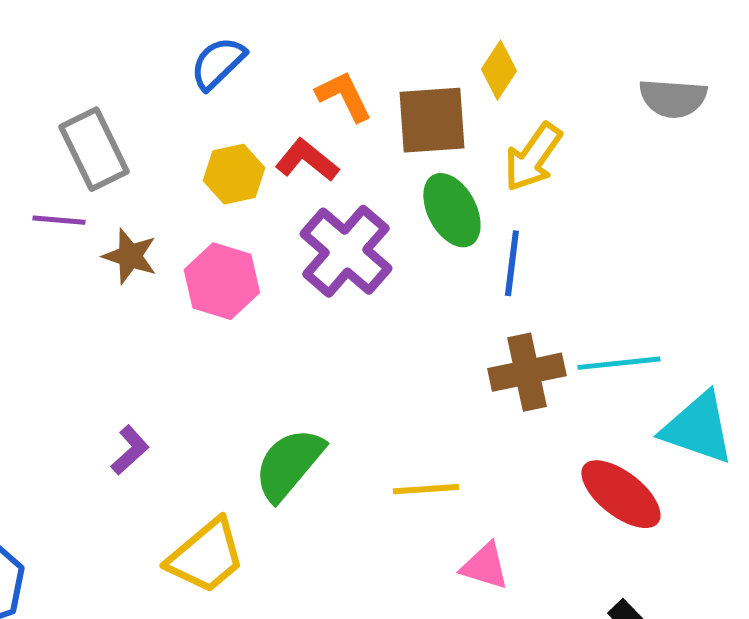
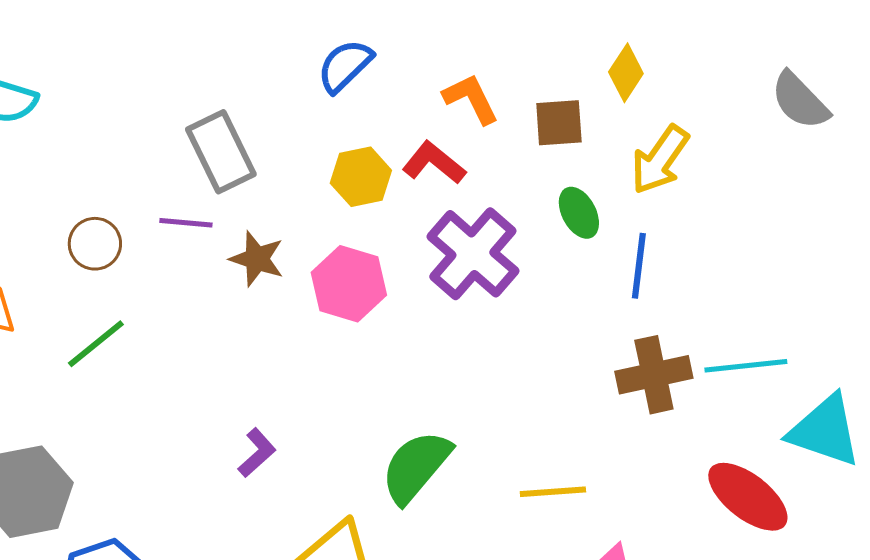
gray semicircle: (673, 98) -> (800, 101), turned 42
brown square: (432, 120) -> (559, 123), size x0.7
green ellipse: (452, 210) -> (579, 213), size x0.7

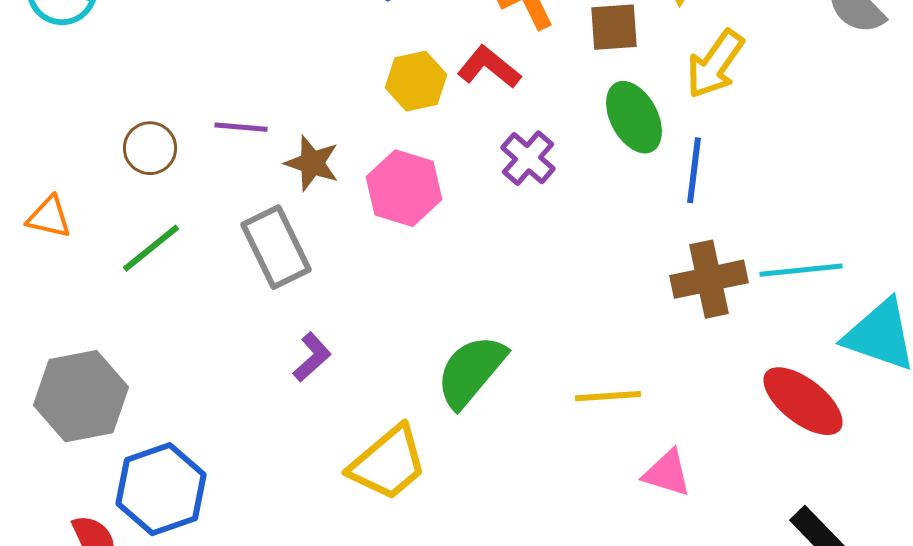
gray rectangle: (221, 152) -> (276, 247), moved
green ellipse: (579, 213) -> (634, 117), size x1.4
purple cross: (473, 254) -> (528, 158), size x0.6

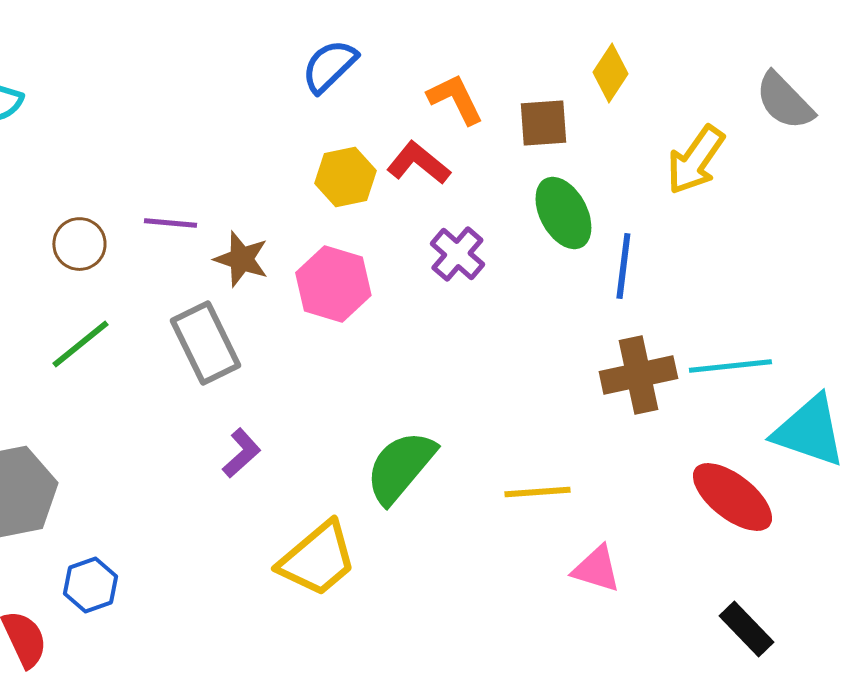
yellow arrow: (715, 64) -> (695, 160), moved
blue hexagon: (161, 489) -> (90, 585), size x0.6

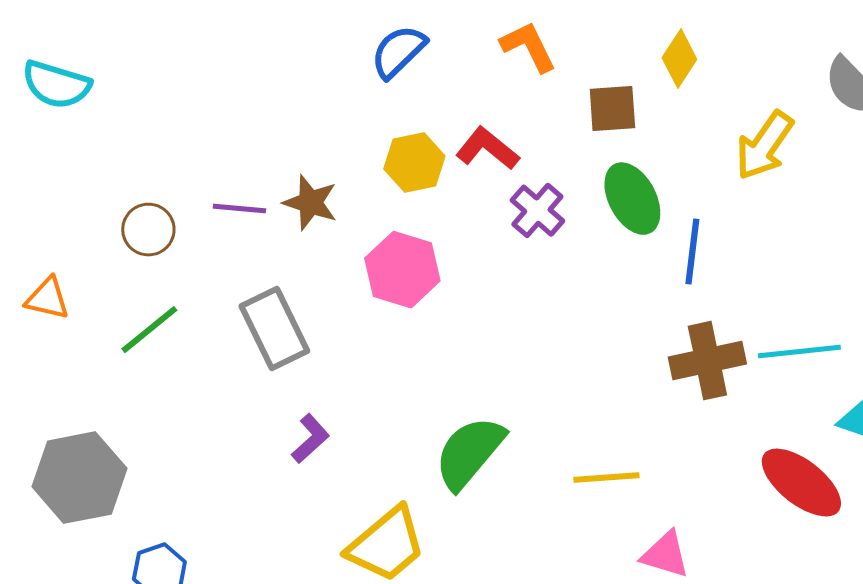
orange L-shape: (455, 99) -> (528, 47), moved
purple cross: (457, 254) -> (537, 211), moved
brown star: (241, 259) -> (310, 203), moved

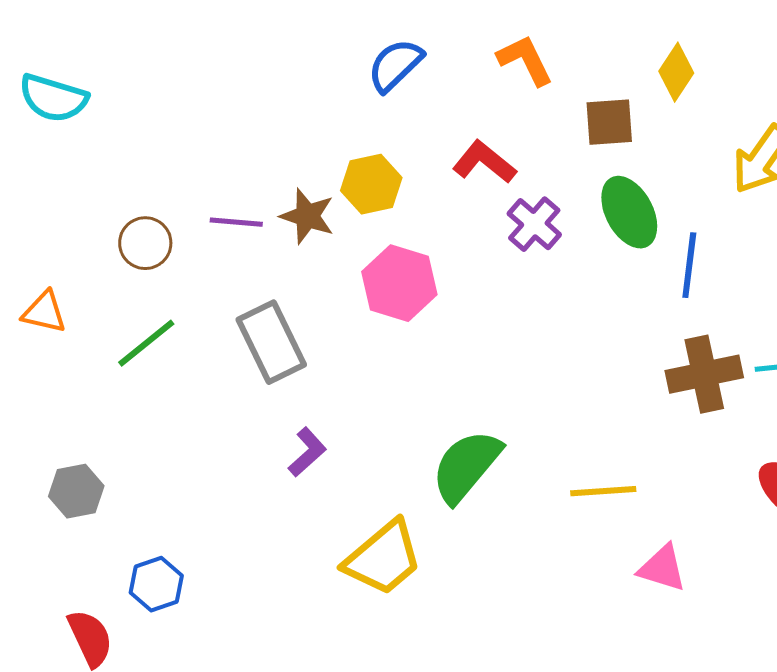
yellow hexagon: (414, 163) -> (371, 184), moved
gray hexagon: (79, 478) -> (76, 491), size x0.6

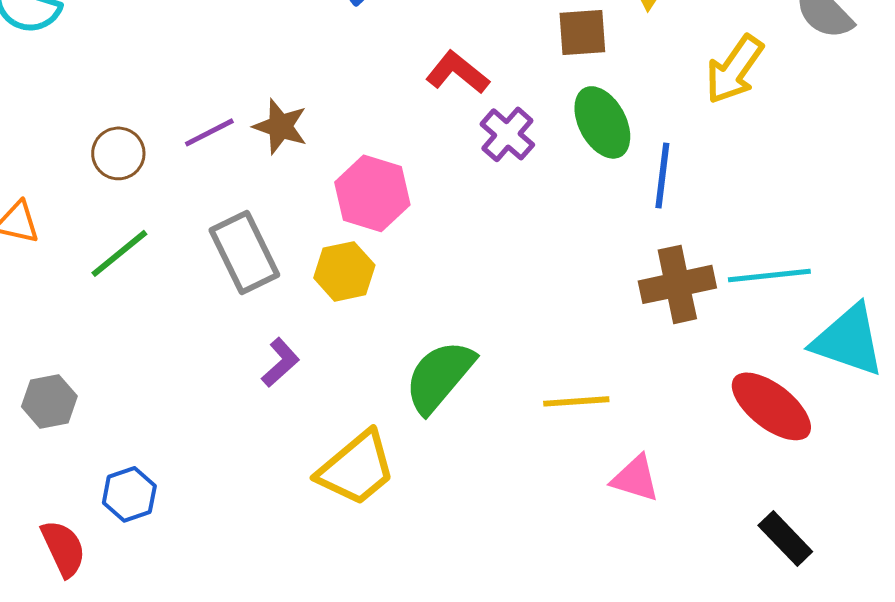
yellow hexagon: (371, 184) -> (344, 271), moved
purple line: (236, 222) -> (209, 132), turned -32

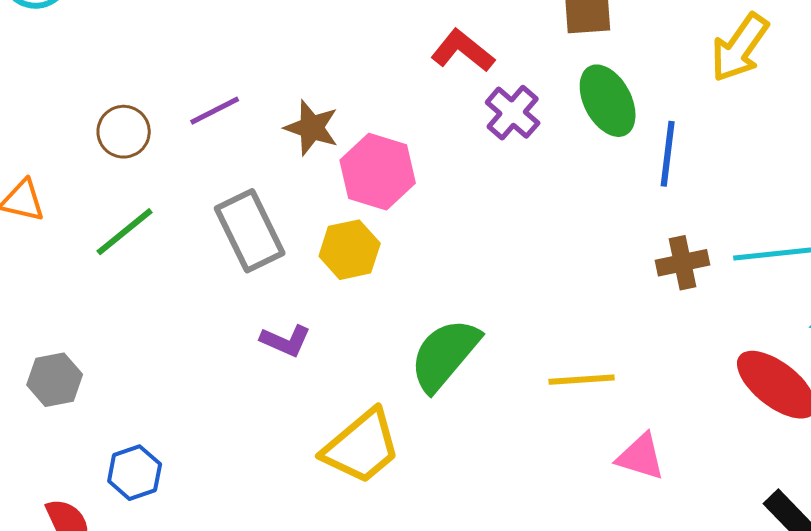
brown star: (280, 126) -> (312, 128), moved
brown cross: (677, 284) -> (683, 263), size x0.7
purple L-shape: (280, 362) -> (286, 341), turned 66

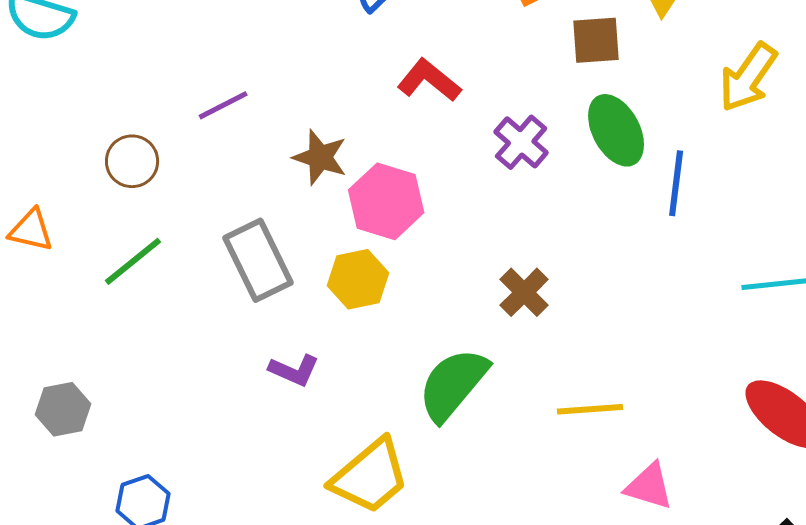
red L-shape: (463, 51) -> (429, 80), moved
purple line: (215, 111) -> (223, 105), moved
brown cross: (683, 263) -> (524, 292), moved, turned -33

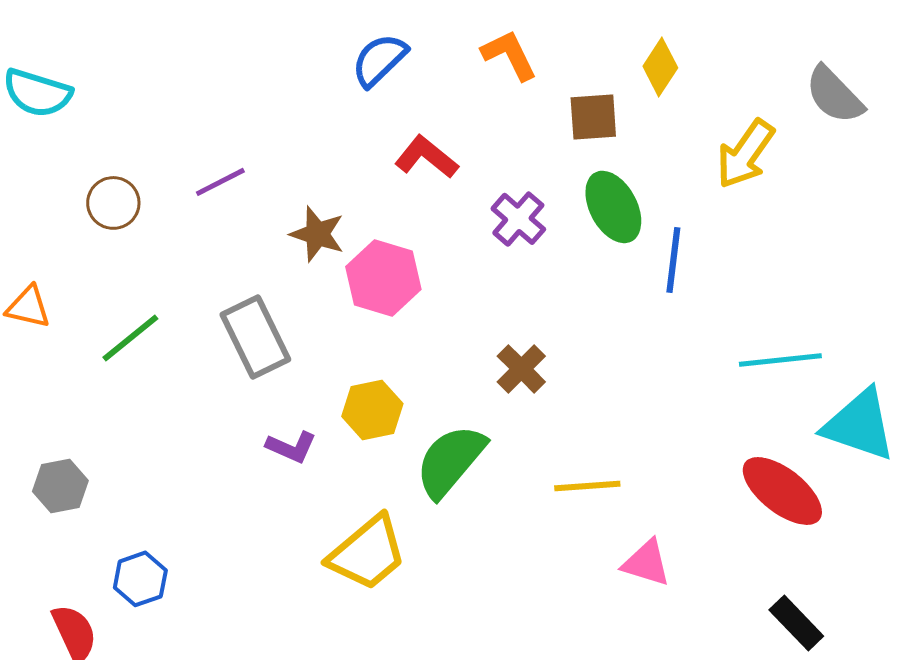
brown circle: (132, 161) -> (113, 203), moved
yellow hexagon: (358, 279) -> (372, 410), moved

